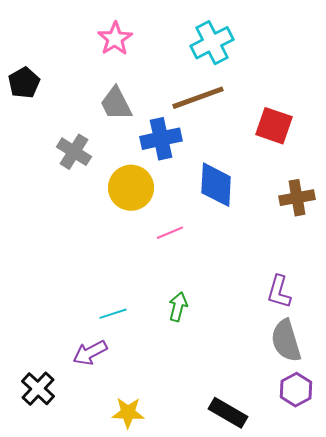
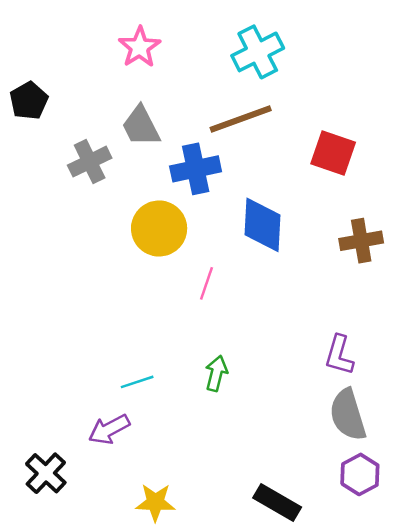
gray cross: (74, 152) -> (90, 162), moved, turned 32
pink line: (170, 233) -> (207, 283), turned -48

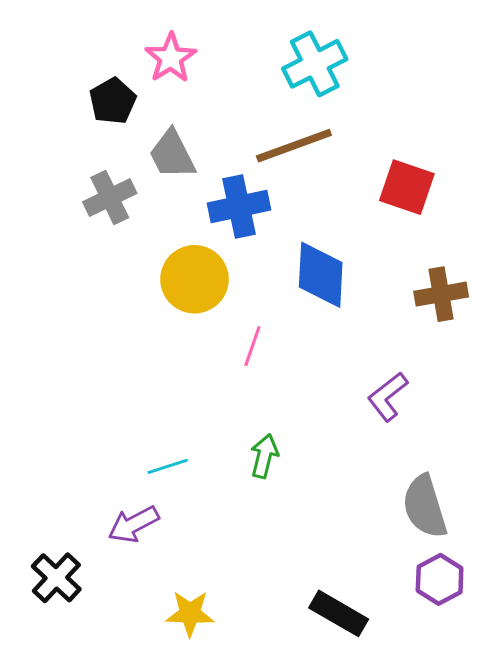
black pentagon: (29, 101) -> (113, 101), moved
purple L-shape: (339, 355) -> (388, 397), moved, turned 36

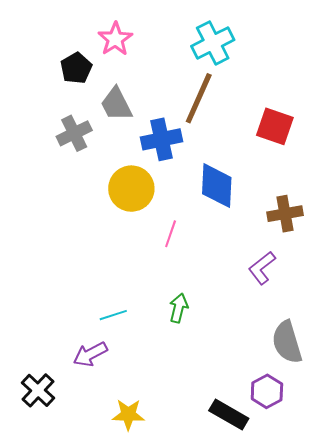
brown line: (294, 146) -> (199, 98), turned -46
brown cross: (441, 294) -> (285, 214), moved
purple hexagon: (440, 579) -> (267, 391), moved

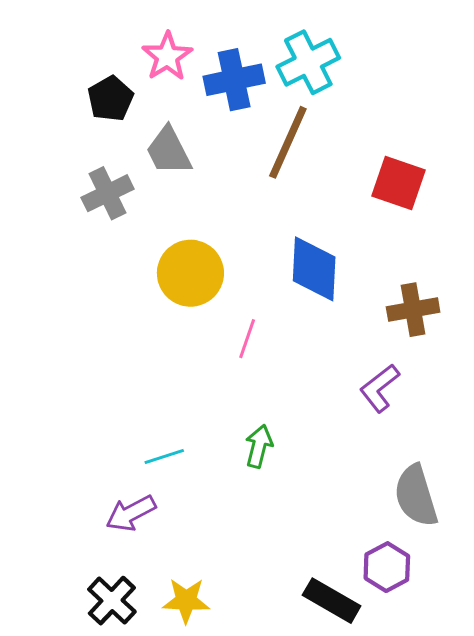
blue cross: (161, 139) -> (234, 80), moved
black cross: (38, 390) -> (112, 601), moved

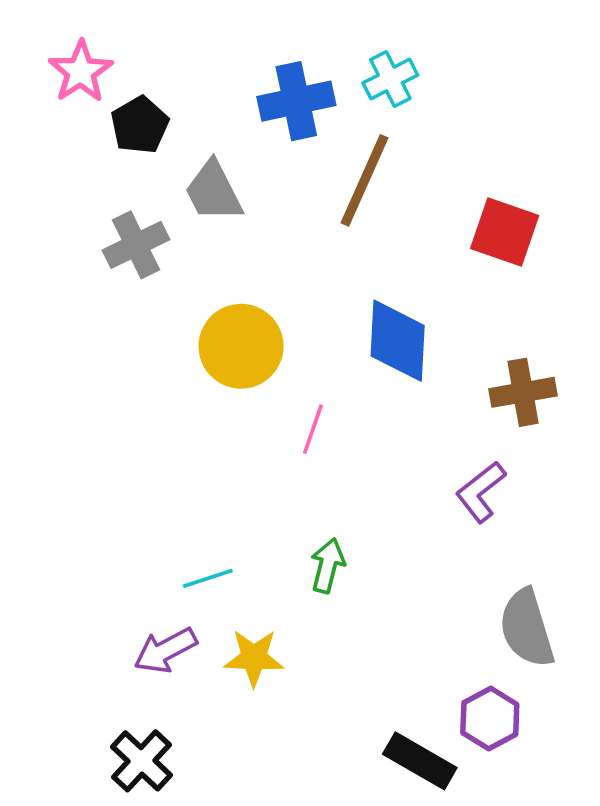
pink star: (167, 56) -> (81, 72), moved
cyan cross: (308, 62) -> (390, 79), size x0.7
yellow star: (186, 601) -> (254, 658), moved

